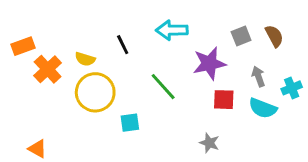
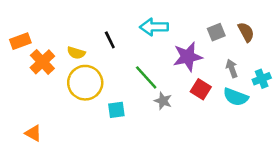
red square: (224, 100) -> (201, 89), turned 30
gray star: (209, 143) -> (163, 101), moved

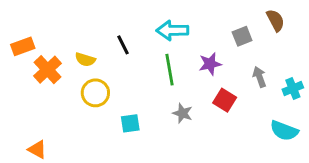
brown semicircle: (246, 32) -> (275, 20), moved
purple star: (188, 57) -> (210, 64), size x0.7
green line: (146, 77) -> (169, 70), moved, turned 32
yellow circle: (85, 83) -> (95, 93), size x0.7
cyan semicircle: (236, 97) -> (284, 131), moved

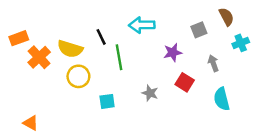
yellow semicircle: (85, 59) -> (70, 49), size x1.5
green line: (169, 70) -> (119, 57), moved
cyan cross: (293, 89) -> (241, 43), moved
cyan semicircle: (284, 131) -> (222, 99), moved, turned 55

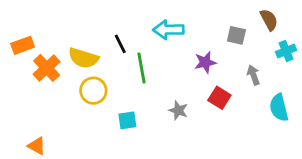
gray square: (199, 30) -> (236, 35), turned 35
cyan semicircle: (222, 99) -> (279, 108), moved

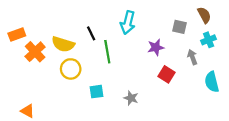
cyan arrow: (168, 30) -> (128, 23), turned -75
cyan cross: (286, 51) -> (209, 40), moved
gray star: (178, 110) -> (131, 98), moved

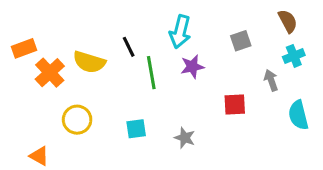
gray square: (179, 27) -> (241, 41), moved, turned -32
purple star: (156, 47) -> (192, 67), moved
yellow circle: (71, 69) -> (77, 120), moved
red square: (167, 74) -> (235, 104), turned -35

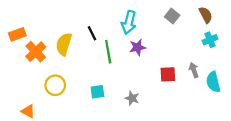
gray square: (241, 41) -> (172, 16), moved, turned -32
yellow semicircle: (89, 62) -> (64, 44), turned 90
gray arrow: (271, 80) -> (194, 70), moved

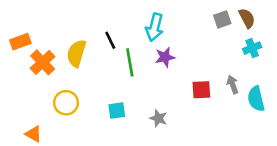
gray square: (172, 16) -> (222, 19), moved, turned 32

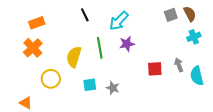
cyan arrow: (155, 27) -> (119, 21), turned 30
black line: (110, 40) -> (85, 15), moved
orange rectangle: (20, 42) -> (37, 23), moved
yellow semicircle: (76, 53) -> (74, 57), moved
gray star: (158, 118) -> (113, 88), moved

